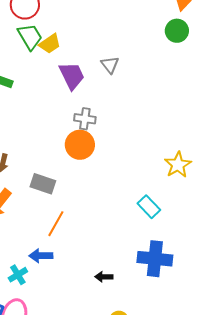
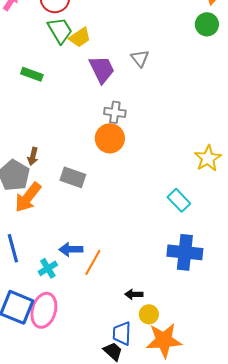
orange line: (56, 224) -> (93, 262), moved
black arrow: (104, 277) -> (134, 294), moved

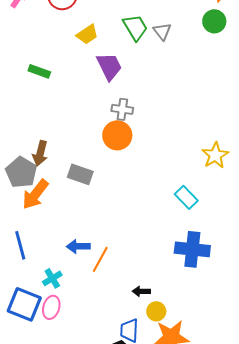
green trapezoid: (60, 30) -> (135, 27), moved
gray triangle: (140, 58) -> (162, 31), moved
brown arrow: (33, 156) -> (40, 153), size x1.4
cyan cross: (48, 268) -> (52, 278), moved
pink ellipse: (44, 310) -> (51, 307), size x0.7

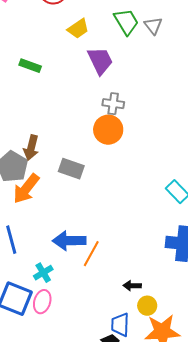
blue arrow: (78, 246) -> (69, 241), size x1.4

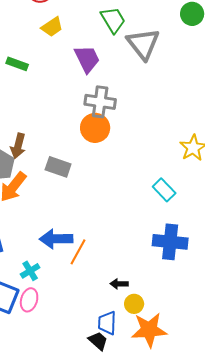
gray triangle: (153, 26) -> (143, 44), moved, size x1.8
yellow trapezoid: (78, 29) -> (52, 27), moved
gray cross: (113, 104) -> (100, 102), size x1.4

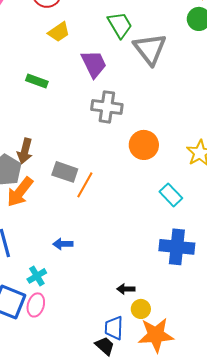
green rectangle: (17, 64) -> (37, 81), moved
orange circle: (95, 128) -> (144, 145), moved
blue arrow: (56, 239) -> (63, 244), size x0.6
orange line: (78, 252) -> (85, 185), moved

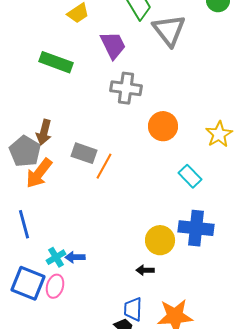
green rectangle: (37, 81) -> (56, 62), size x1.5
blue arrow: (63, 244) -> (75, 257), moved
yellow circle: (141, 309) -> (160, 240), moved, size x1.5

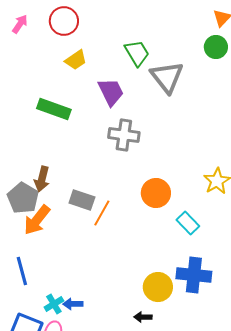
orange circle: (163, 126) -> (156, 193), moved

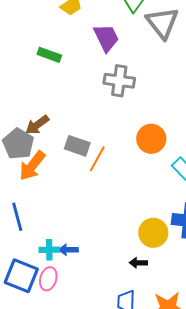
green rectangle: (54, 109) -> (49, 55), size x0.7
brown arrow: (42, 179) -> (37, 125), turned 40
cyan cross: (54, 304) -> (49, 250), turned 30

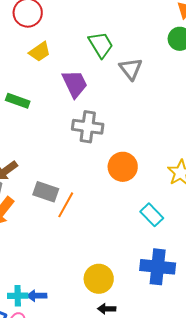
gray triangle: (162, 23) -> (131, 69), size x0.7
orange circle: (151, 139) -> (123, 167), moved
yellow circle: (153, 233) -> (99, 279), moved

